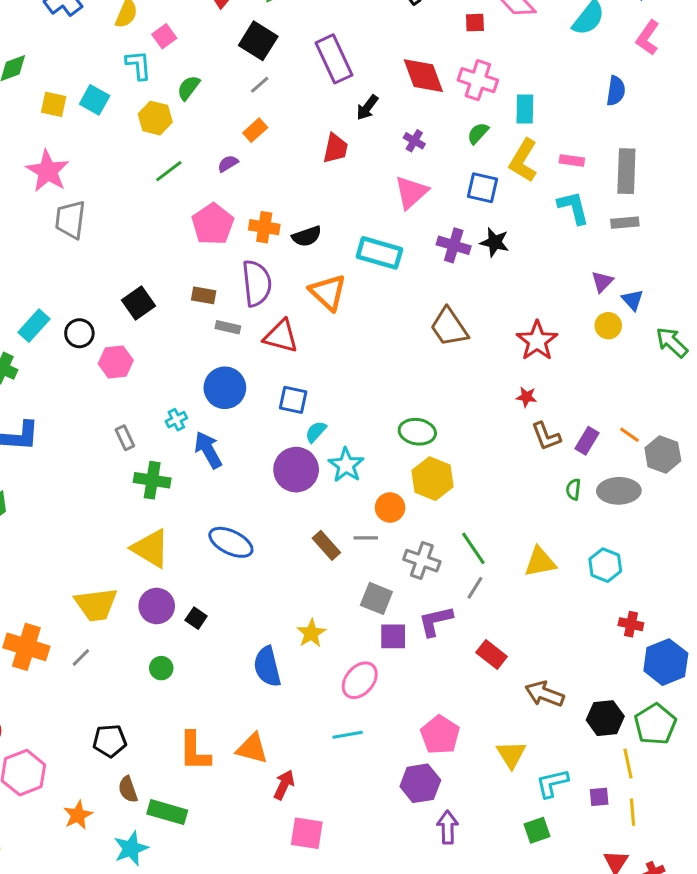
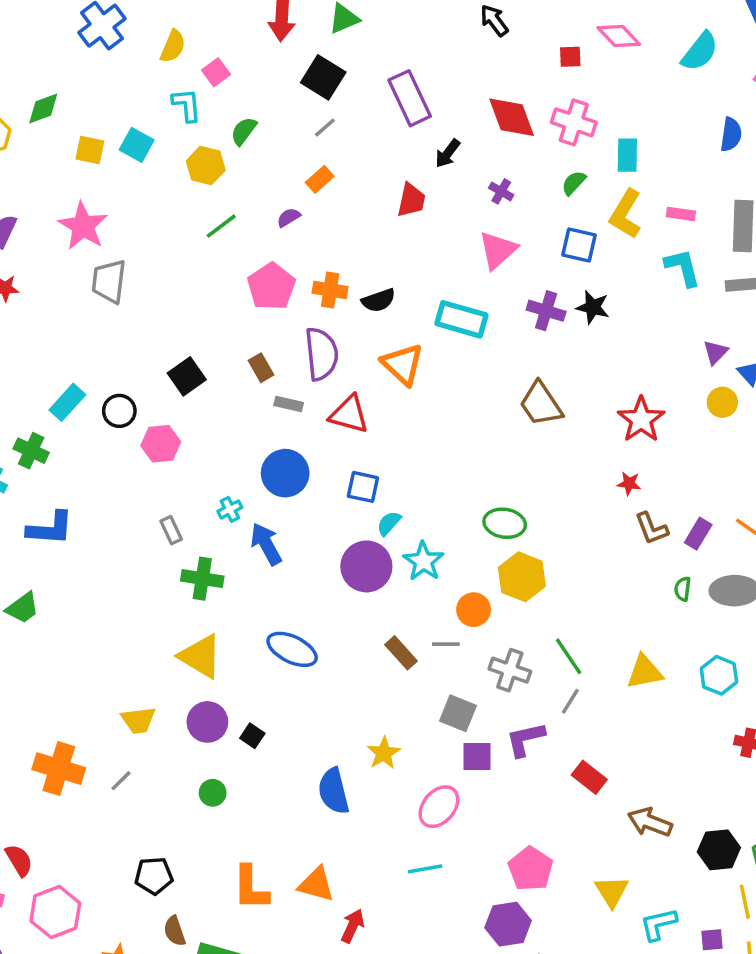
brown rectangle: (204, 295) -> (261, 368), turned 50
yellow trapezoid: (96, 604) -> (138, 720), size x0.7

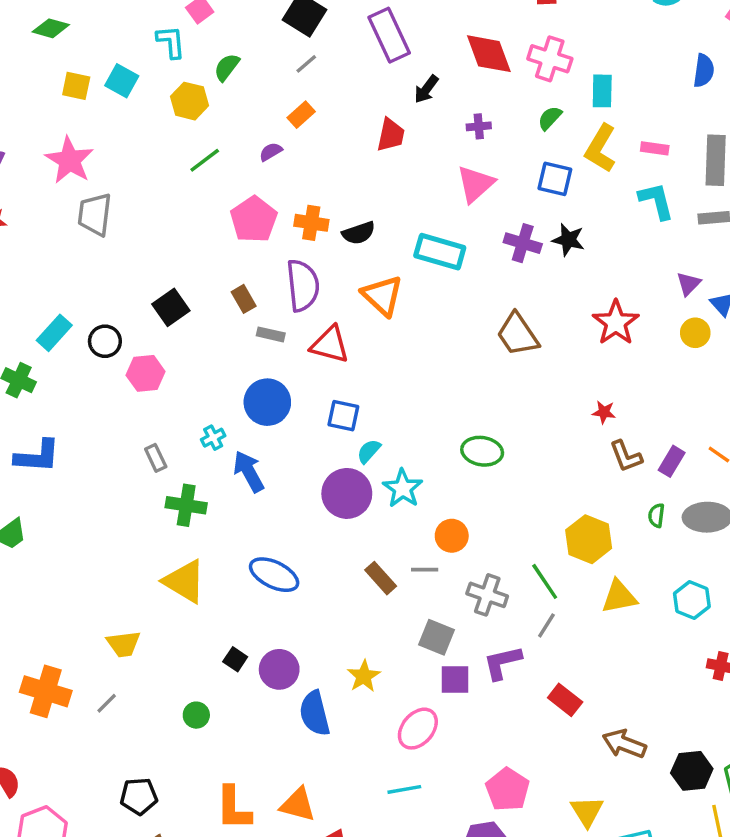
green diamond: (43, 109) -> (51, 28), moved, turned 36
purple cross: (501, 191) -> (479, 126), turned -35
red star: (641, 420) -> (616, 323), moved
yellow hexagon: (522, 577) -> (589, 539), moved
purple circle: (207, 722) -> (279, 669), moved

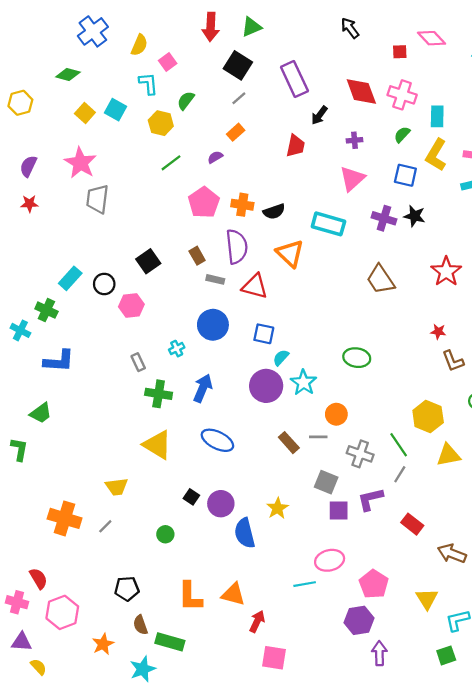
yellow square: (76, 86) -> (85, 113), turned 30
blue arrow: (249, 471) -> (203, 388), moved, turned 52
pink ellipse: (418, 729) -> (330, 560), moved, turned 36

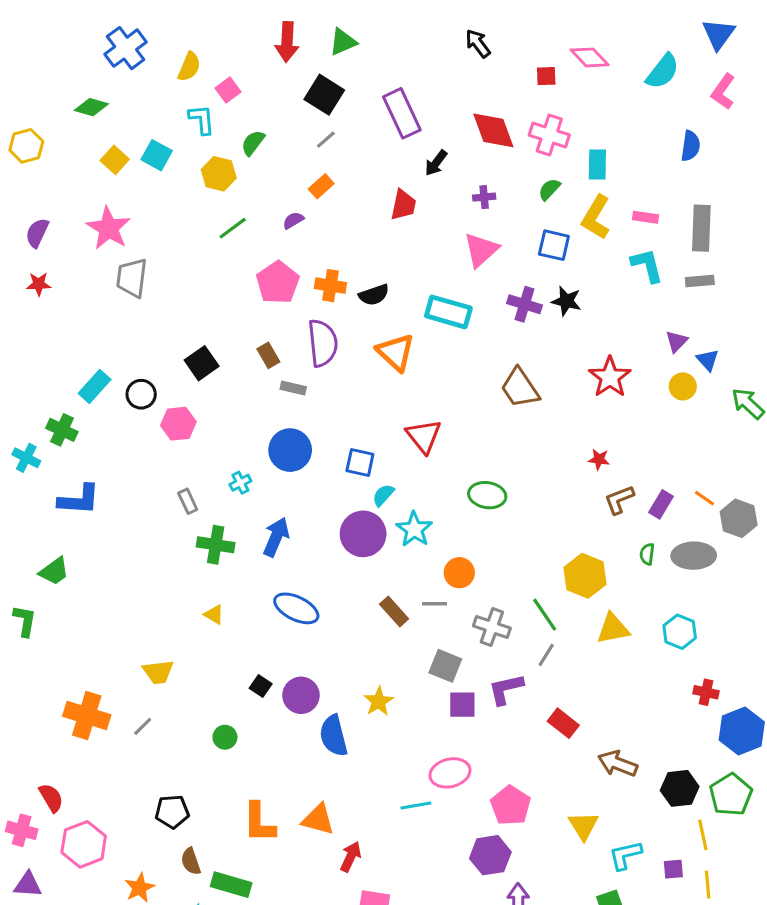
red triangle: (255, 286) -> (424, 436), moved, turned 36
brown L-shape: (453, 361) -> (619, 500), turned 90
yellow triangle: (157, 445) -> (214, 615), size x0.5

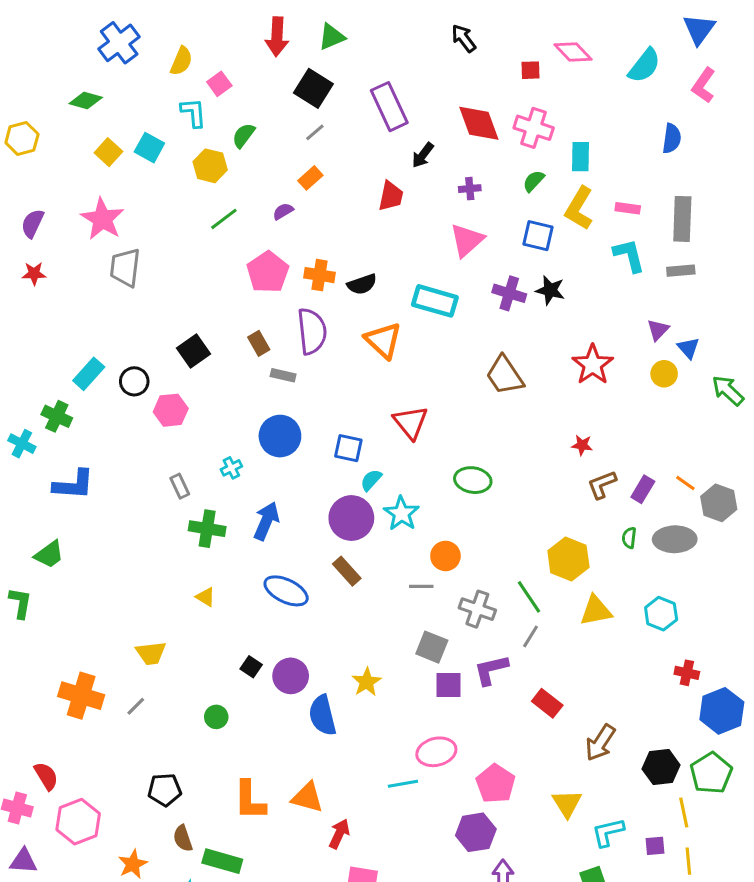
brown rectangle: (394, 611) -> (347, 571), moved
brown arrow: (618, 764) -> (600, 743), turned -78

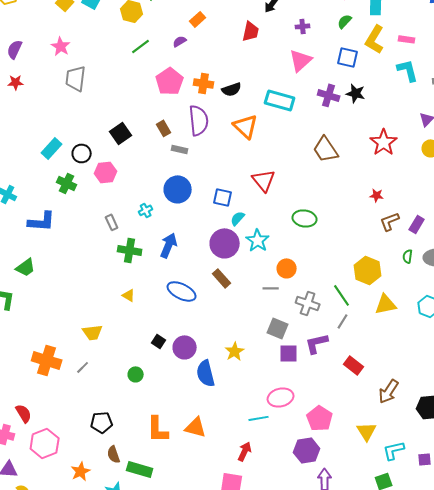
pink star: (102, 219) -> (61, 46), size x0.7
green cross: (57, 416) -> (67, 183), moved
red arrow: (339, 834) -> (245, 451), moved

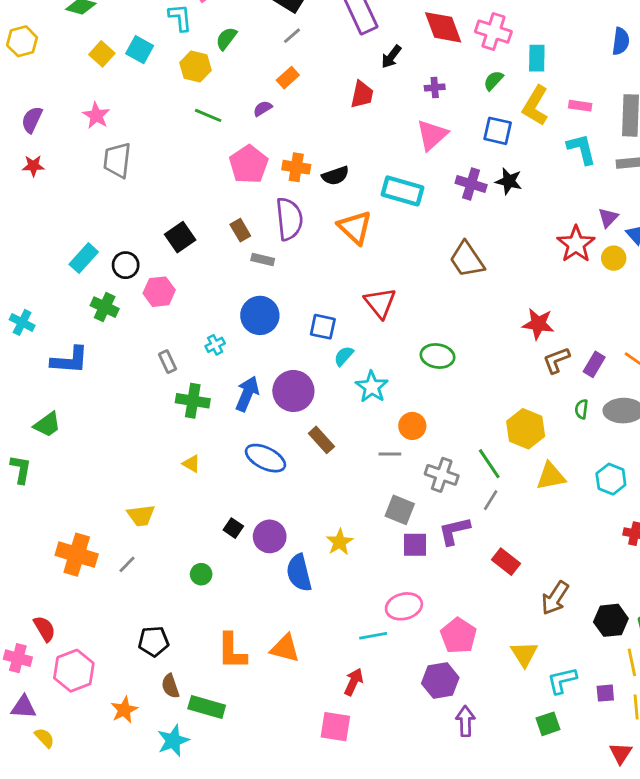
green line: (141, 46) -> (208, 115), turned 60
red star: (384, 142) -> (576, 244), moved
red star: (377, 195) -> (538, 324), size x1.6
purple circle: (225, 243) -> (293, 391), moved

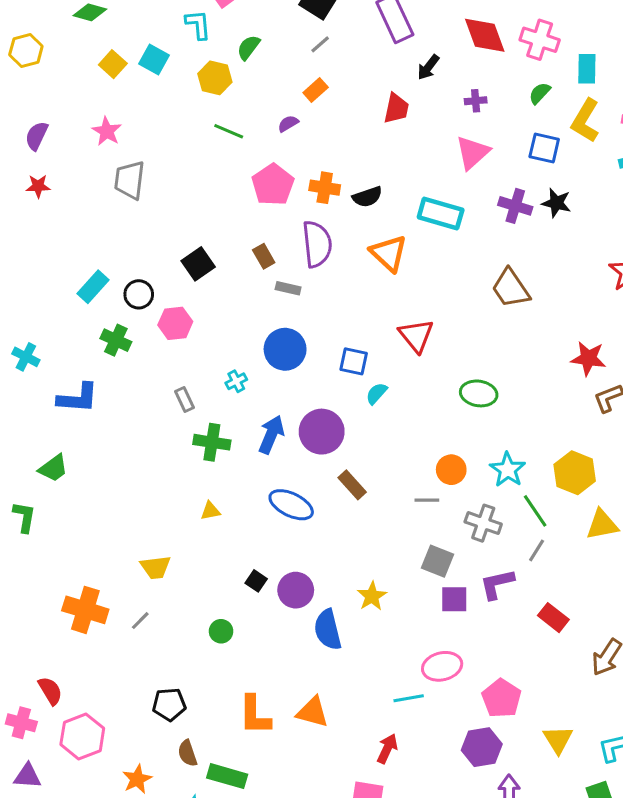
cyan star: (372, 387) -> (508, 470), moved
yellow triangle: (191, 464) -> (210, 511), turned -42
yellow triangle: (524, 654) -> (558, 739), moved

